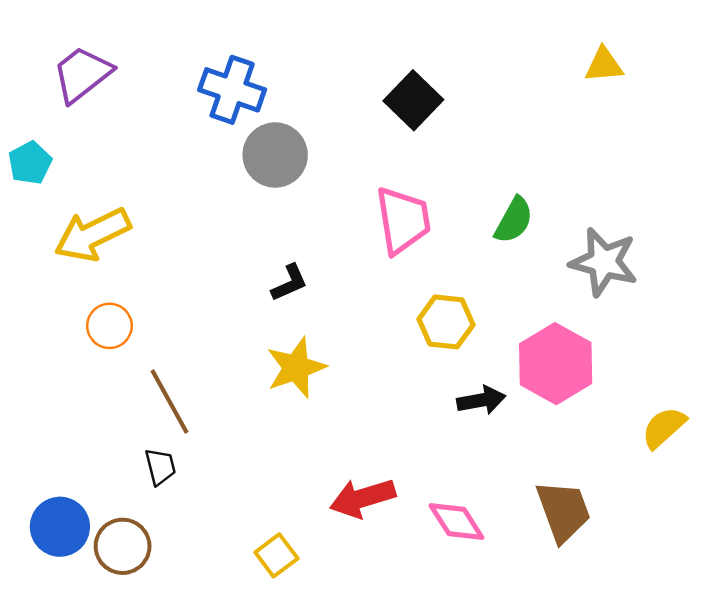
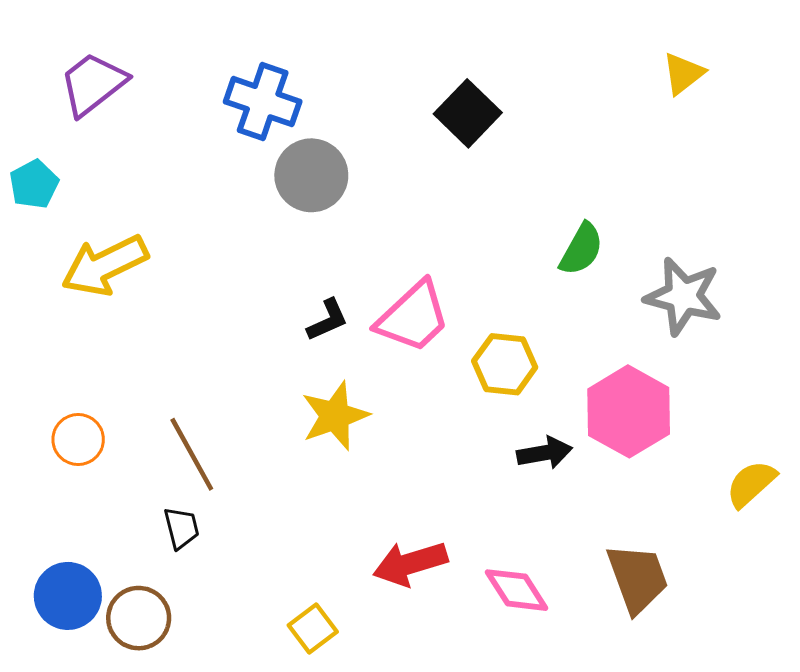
yellow triangle: (604, 65) -> (683, 73), turned -33
pink trapezoid: (403, 220) -> (413, 317), moved, turned 56
orange circle: (109, 326) -> (78, 439), moved

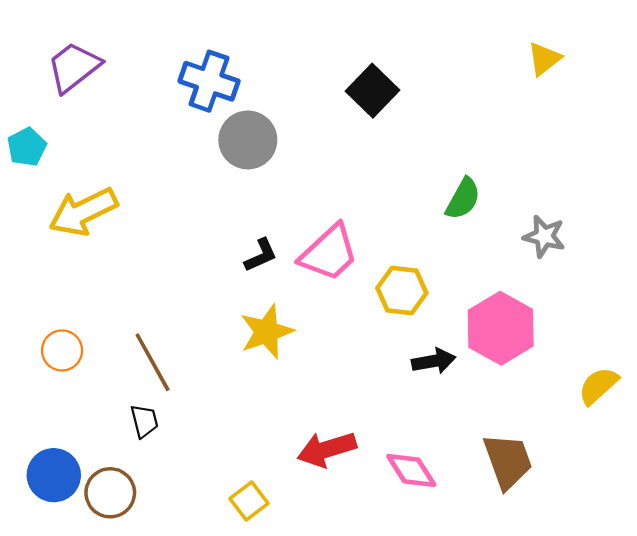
gray star: (683, 296) -> (544, 236), size x0.7

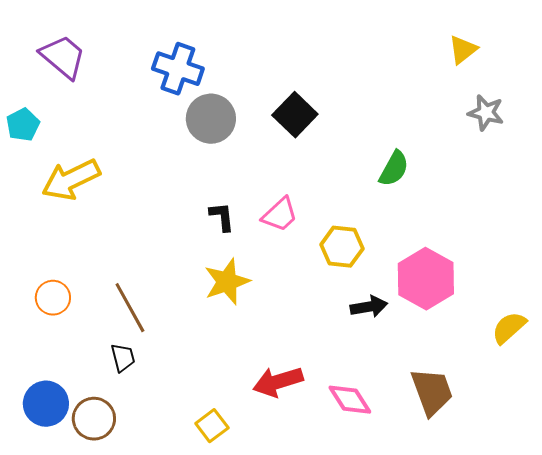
purple trapezoid: (74, 67) -> (63, 57), turned 78
black square: (373, 91) -> (295, 115), moved
gray star: (544, 236) -> (486, 113), moved
pink trapezoid: (329, 253) -> (280, 215), size x0.7
black L-shape: (261, 255) -> (222, 217), turned -72

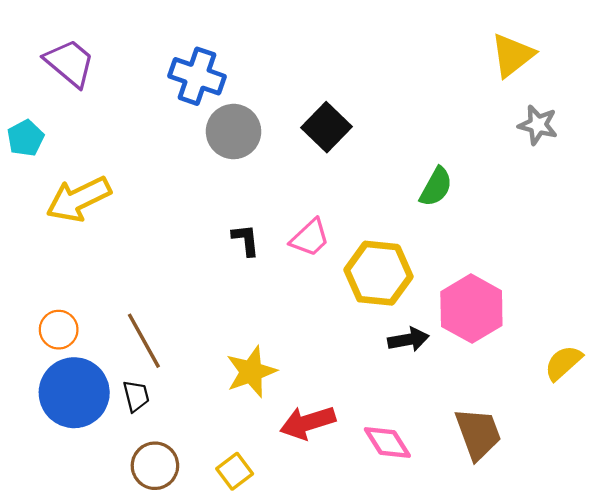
yellow triangle: (463, 50) -> (512, 55), size x1.4
yellow hexagon: (342, 247) -> (378, 273), size x1.4
yellow star: (227, 282) -> (251, 372), moved
blue circle: (46, 404) -> (74, 393), moved, size x1.4
brown circle: (94, 419) -> (155, 466), moved

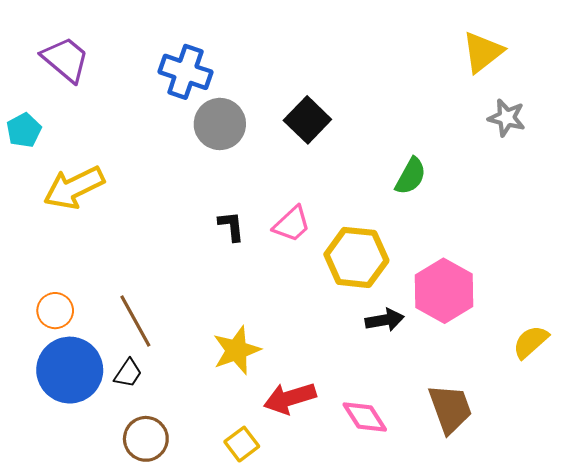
black trapezoid: (136, 396) -> (128, 373), turned 48
yellow square: (235, 471) -> (242, 444), moved

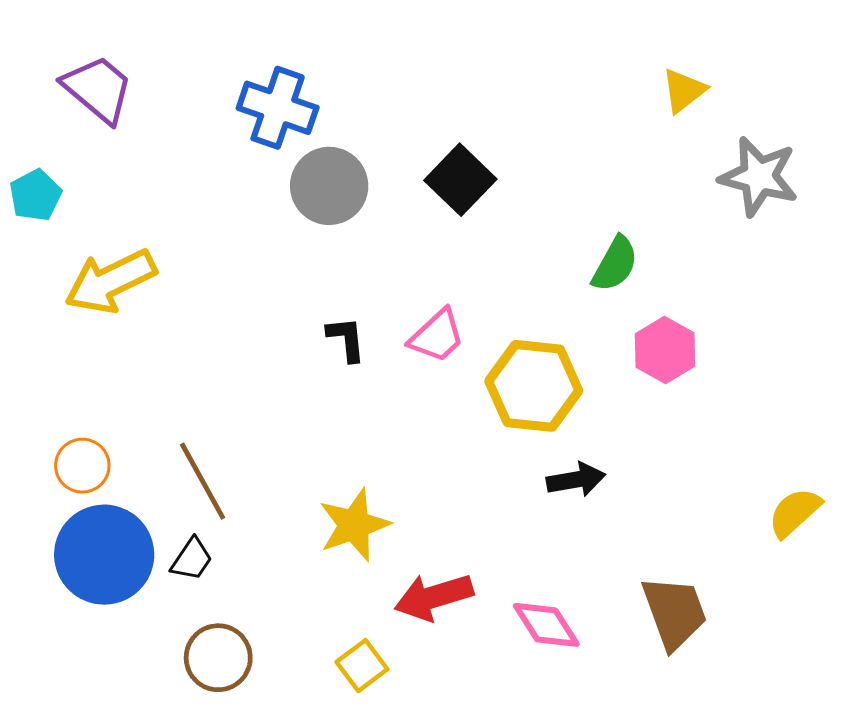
yellow triangle: (483, 52) -> (684, 91), moved, size x0.7
gray star: (507, 118) -> (759, 177), size x1.4
pink hexagon: (444, 291) -> (665, 350), moved, size x0.7

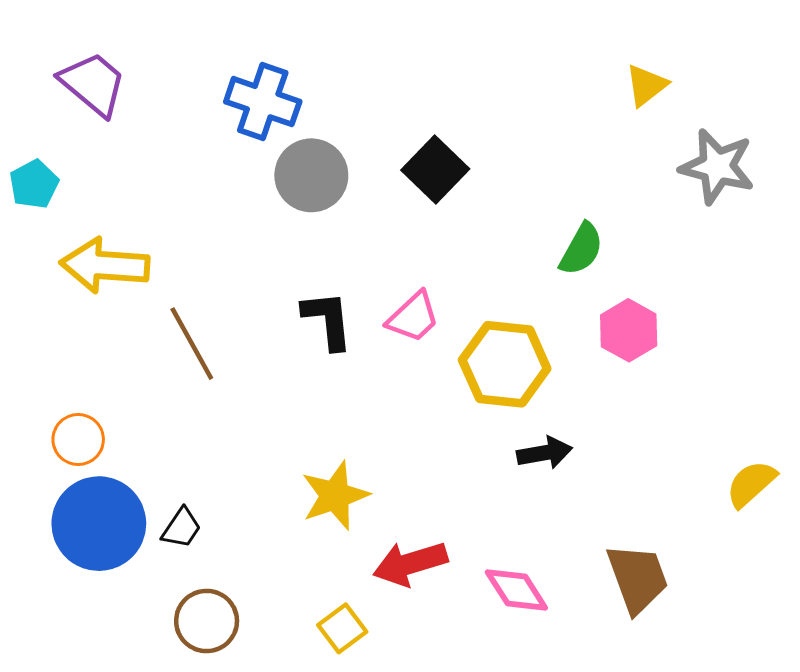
yellow arrow: (110, 281) -> (105, 265), turned 30
black L-shape: (346, 339) -> (328, 320), size x1.4
brown line: (203, 481) -> (192, 344), moved

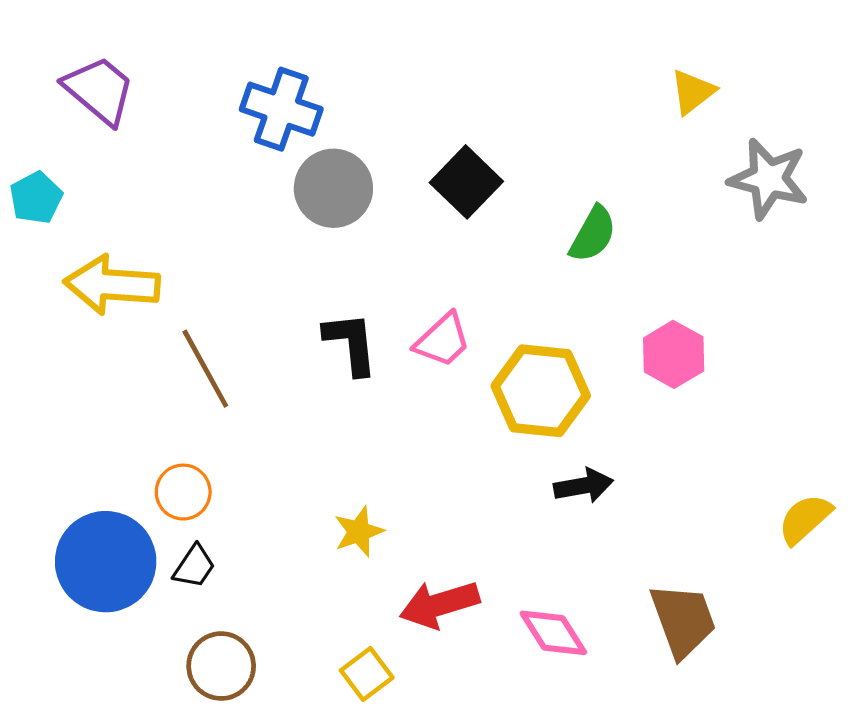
green semicircle: (581, 249) -> (593, 234), moved
orange circle: (78, 439) -> (183, 492), moved
yellow star: (335, 496) -> (359, 532), size x0.7

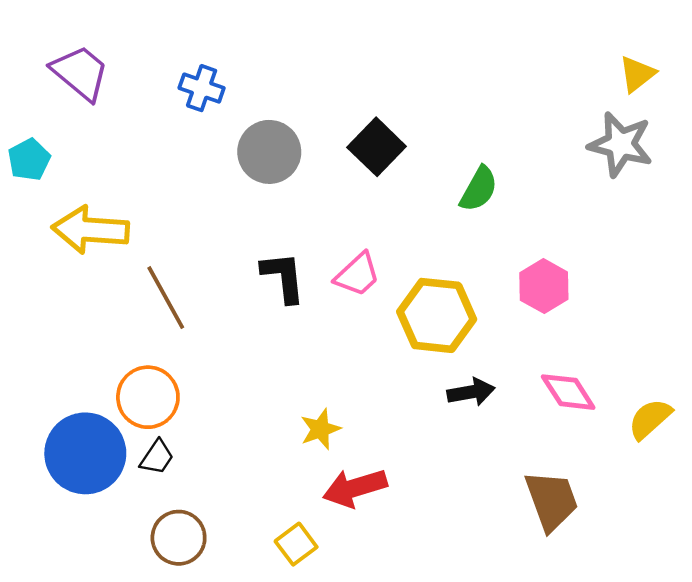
yellow triangle: (693, 92) -> (637, 74), moved
blue cross: (281, 109) -> (202, 88), moved, size x0.7
orange circle: (183, 492) -> (148, 397), size x1.4
yellow star: (359, 532) -> (320, 429), moved
pink diamond: (553, 633) -> (568, 392), moved

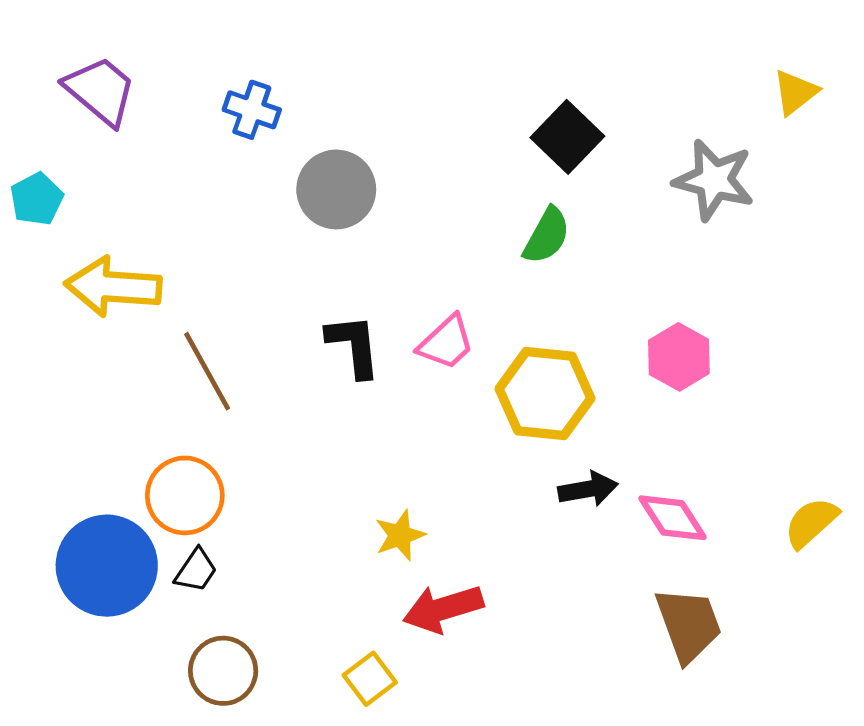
gray star: (621, 144) -> (714, 180), moved
black square: (377, 147) -> (567, 137), moved
green semicircle: (479, 189) -> (547, 236), moved
pink diamond: (568, 392) -> (673, 518), moved

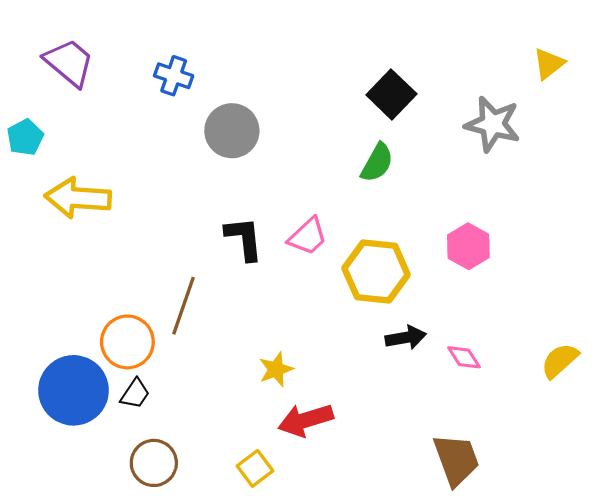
brown line: (207, 371) -> (184, 306), moved, turned 48
pink diamond: (673, 518) -> (464, 357), size x0.7
brown trapezoid: (688, 625) -> (456, 460), moved

